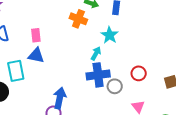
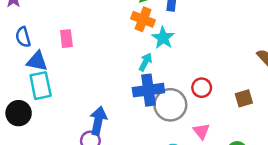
orange cross: (78, 19) -> (143, 19), moved
blue triangle: (36, 56) -> (37, 61), moved
gray circle: (115, 86) -> (170, 105), size x1.6

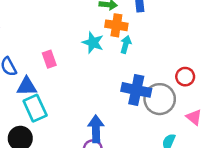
cyan star: (163, 38) -> (93, 43), moved
cyan arrow: (145, 62) -> (126, 44), moved
blue cross: (148, 90) -> (136, 90), turned 32

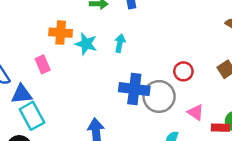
orange cross: (116, 25) -> (61, 33), moved

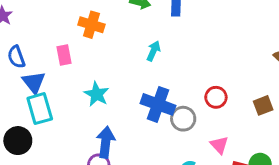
cyan star: (86, 44) -> (97, 94), moved
blue triangle: (22, 94) -> (34, 82), turned 45
gray circle: (159, 96) -> (183, 119), size x0.7

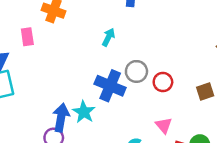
cyan star: (97, 94) -> (84, 112), moved
gray circle: (183, 119) -> (136, 71), moved

